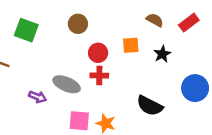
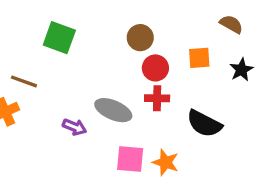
brown circle: (78, 24) -> (140, 38), moved
black semicircle: (150, 106) -> (204, 124), moved

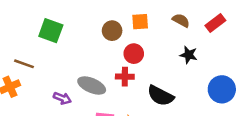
orange square: (199, 58) -> (140, 22), moved
red circle: (155, 68) -> (134, 54), moved
black star: (241, 70) -> (189, 55), turned -30

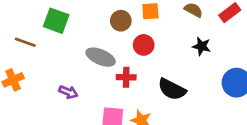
brown line: (24, 64) -> (25, 42), moved
red cross: (125, 77) -> (126, 77), moved
gray ellipse: (92, 85) -> (101, 57), moved

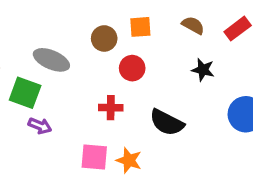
green square: (56, 21) -> (25, 93), moved
gray ellipse: (101, 57) -> (51, 60), moved

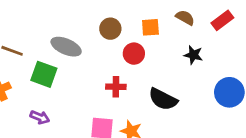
orange square: (140, 27) -> (150, 27), moved
purple arrow: (40, 126) -> (40, 117), moved

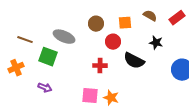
black semicircle: (163, 99) -> (134, 61), moved

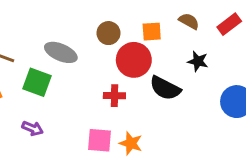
red circle: (113, 42) -> (134, 60), size x1.5

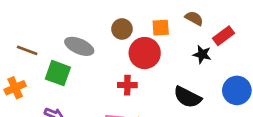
red rectangle: (229, 24) -> (223, 36), moved
black semicircle: (165, 88) -> (187, 97), moved

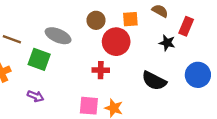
red rectangle: (223, 36) -> (186, 26), turned -30

